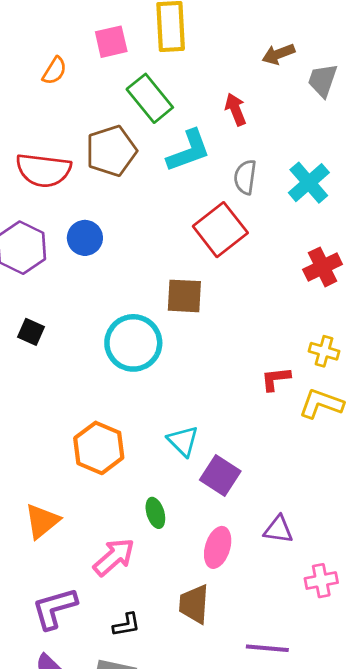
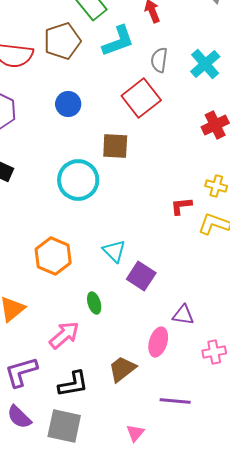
blue circle: (85, 238) -> (68, 104), moved
pink ellipse: (218, 547) -> (158, 342), moved
brown trapezoid: (194, 604) -> (122, 369), turned 48
black L-shape: (126, 625) -> (73, 384), size x1.5

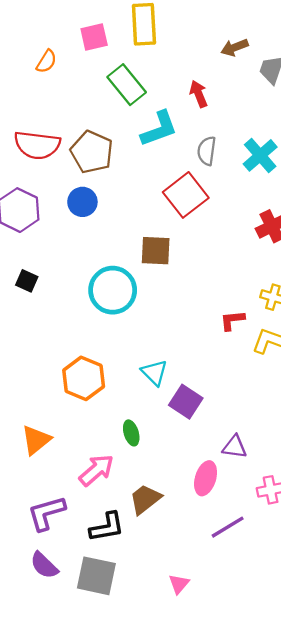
brown pentagon: (62, 41) -> (92, 152), moved, turned -30
blue circle: (68, 104) -> (82, 202), moved
brown trapezoid: (122, 369) -> (145, 499), moved
purple line: (175, 401) -> (228, 527), moved, turned -36

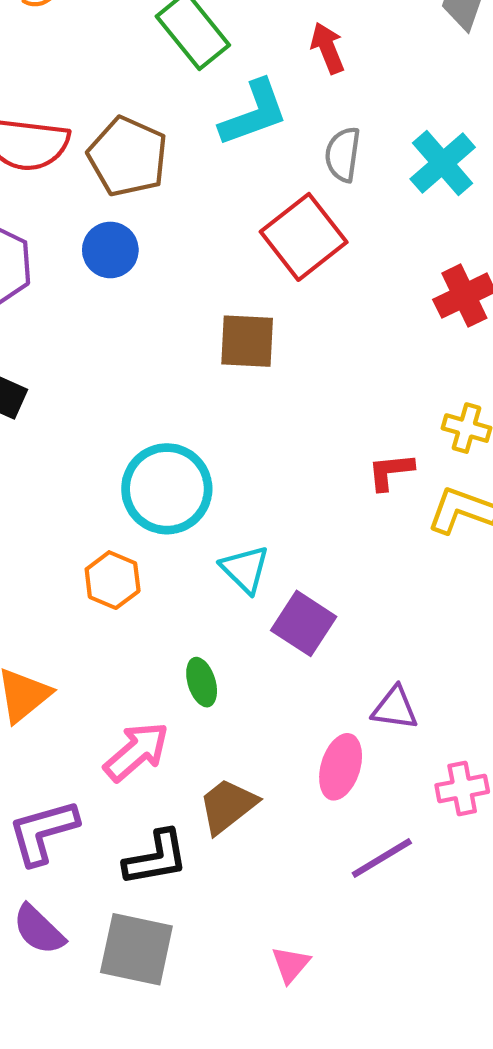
cyan circle: (113, 290) -> (167, 489), moved
orange hexagon: (84, 378) -> (113, 580), size x0.7

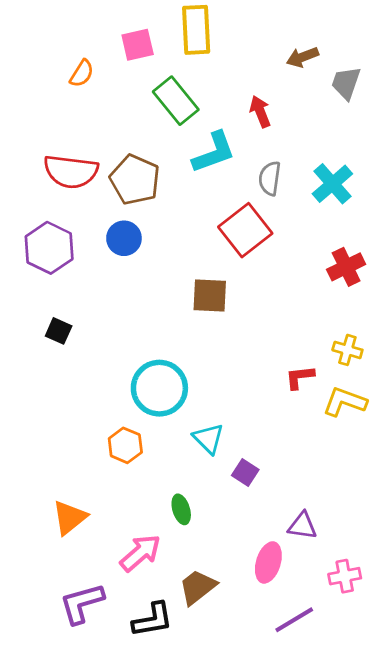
purple square: (304, 623) -> (245, 473), size x0.7

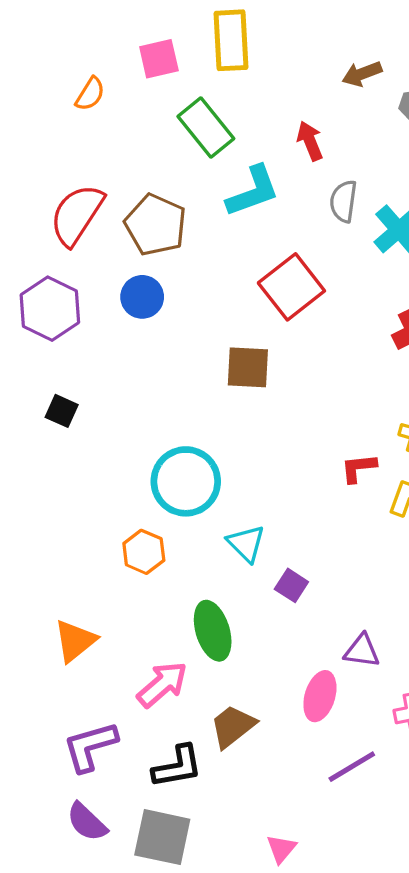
red semicircle: (71, 172) -> (77, 215), turned 116
gray semicircle: (270, 178) -> (343, 201), moved
green ellipse: (181, 509) -> (213, 631), size x1.6

